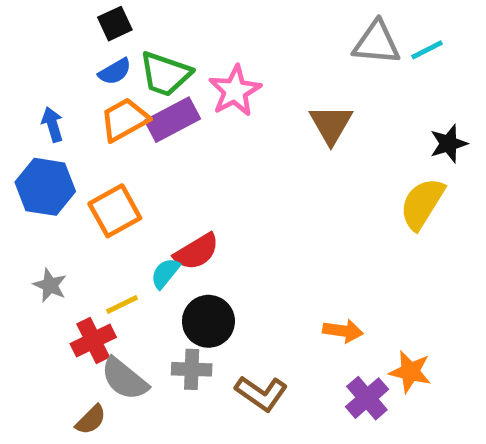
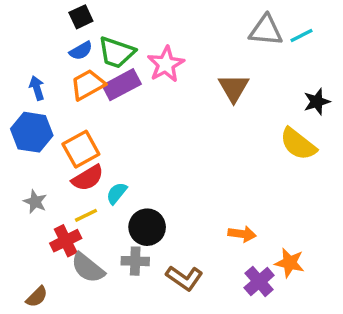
yellow semicircle: (422, 204) -> (298, 144), turned -84
red semicircle: (196, 252) -> (88, 178), moved
brown semicircle: (91, 420) -> (37, 297), moved

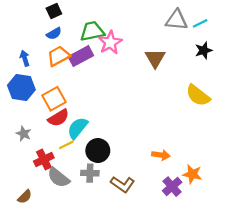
green trapezoid: (117, 52) -> (92, 31), moved, turned 150
black star: (317, 102) -> (204, 50), moved
cyan semicircle: (117, 193) -> (78, 128), size x1.5
yellow line: (86, 215) -> (66, 145), moved

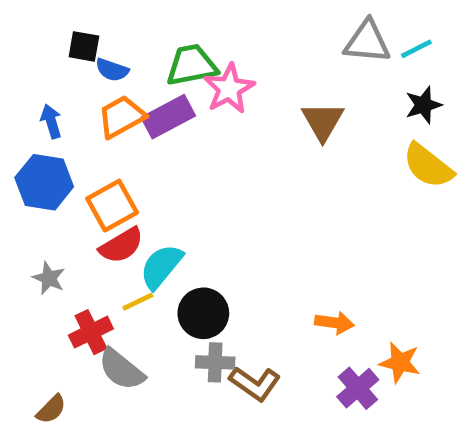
black square: (54, 11) -> (84, 46), moved, turned 35
blue semicircle: (54, 34) -> (112, 70), turned 49
yellow semicircle: (198, 95) -> (428, 166), moved
gray cross: (90, 173) -> (215, 362), moved

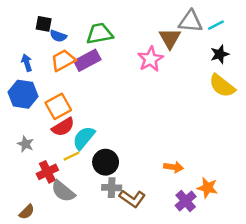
pink star: (229, 89) -> (150, 59), moved
brown triangle: (323, 121) -> (170, 38), moved

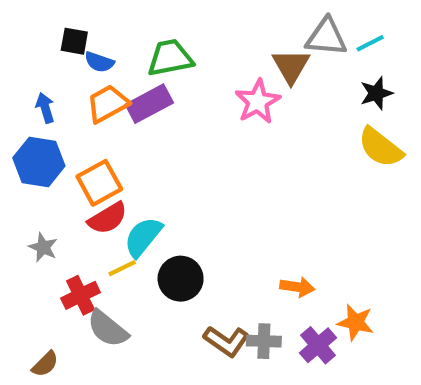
gray cross: (112, 188) -> (264, 341), moved

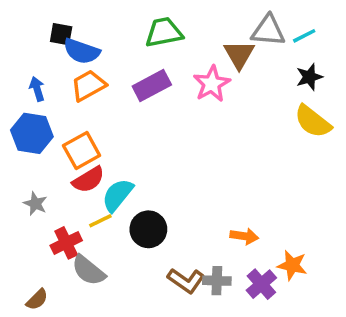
green trapezoid: (170, 58) -> (164, 32), moved
blue semicircle: (99, 62) -> (82, 51), size x1.5
purple rectangle: (149, 104) -> (152, 85), moved

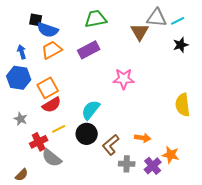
pink star: (212, 84) -> (124, 79), moved, turned 30
yellow semicircle: (313, 121) -> (183, 105), moved, turned 45
cyan semicircle: (118, 195) -> (91, 110), moved
brown L-shape: (186, 281) -> (111, 145), moved, turned 105

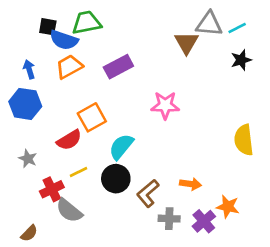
green trapezoid: (96, 19) -> (86, 23), moved
orange square: (48, 88) -> (92, 117), moved

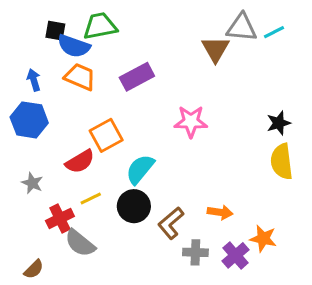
black star: (241, 60) -> (279, 123), moved
orange trapezoid: (69, 67) -> (80, 77), turned 52

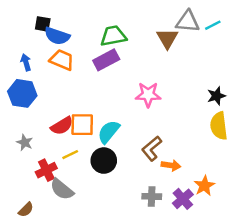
green trapezoid: (100, 26) -> (113, 36), moved
orange square: (106, 135) -> (82, 125), moved, turned 30
brown L-shape: (171, 223) -> (152, 149), moved
orange star: (263, 238) -> (204, 186), turned 30

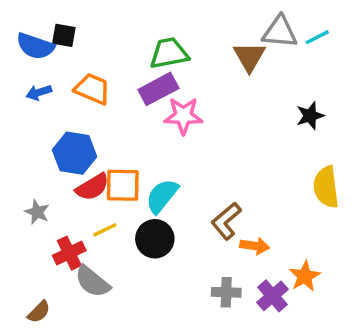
blue semicircle: (57, 36) -> (35, 46), moved
blue arrow: (26, 62) -> (39, 92), turned -91
blue hexagon: (22, 93) -> (75, 153), moved
pink star: (148, 95) -> (183, 116), moved
black star: (216, 96) -> (310, 116), moved

